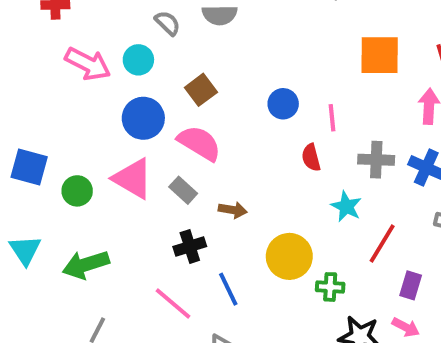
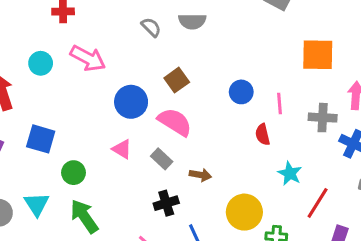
cyan circle: (138, 60) -> (41, 63), moved
gray cross: (376, 160) -> (323, 118), moved
pink triangle: (133, 178) -> (122, 149), size x0.6
green circle: (77, 191) -> (74, 173), moved
green arrow: (86, 265) -> (84, 216), turned 72

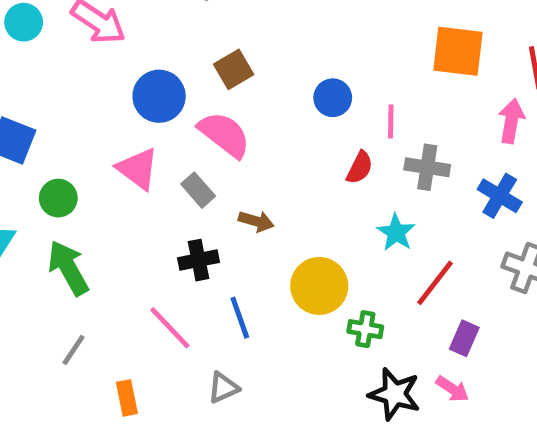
gray cross: (323, 118) -> (427, 167), moved
red semicircle: (263, 135) -> (360, 168), turned -145
pink triangle: (122, 149) -> (138, 169), size x1.4

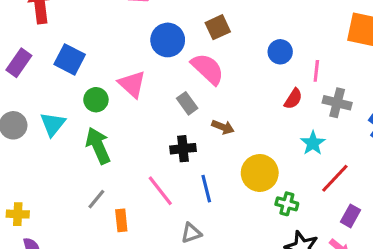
pink triangle: (138, 169) -> (132, 84), moved
orange rectangle: (127, 398) -> (121, 220), moved

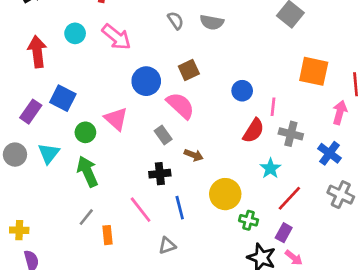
purple rectangle: (19, 63) -> (31, 112), moved
red semicircle: (293, 99) -> (254, 131), size x1.4
purple rectangle: (350, 216) -> (284, 233), moved

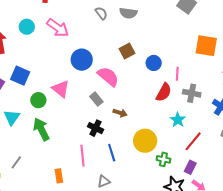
brown square: (189, 70) -> (127, 51), moved
black cross: (160, 174) -> (95, 128), turned 35
pink line: (141, 210) -> (83, 156), turned 35
gray line: (86, 217) -> (16, 162), moved

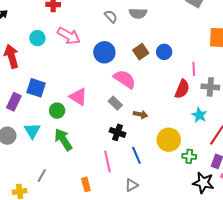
blue circle: (82, 60) -> (104, 52), moved
blue circle: (154, 63) -> (164, 52), moved

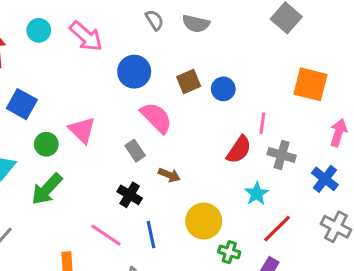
green arrow: (63, 140) -> (47, 189), turned -115
pink line: (108, 162) -> (106, 235), turned -55

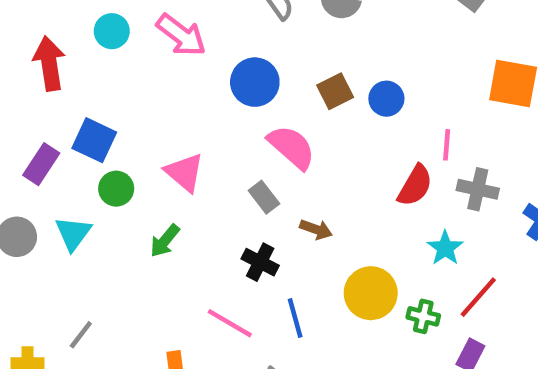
green circle: (46, 144) -> (116, 189), moved
green arrow: (47, 189) -> (165, 241), moved, size x0.7
green cross: (229, 252) -> (423, 316), moved

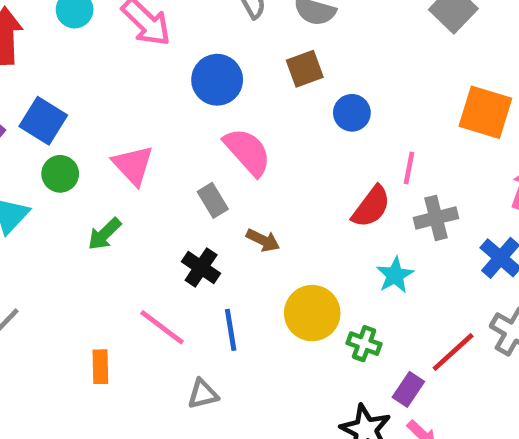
brown square: (335, 91) -> (305, 69), moved
gray cross: (478, 189) -> (436, 218), turned -33
red line: (478, 297) -> (453, 352), moved

